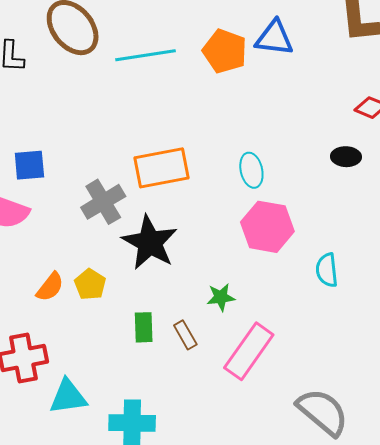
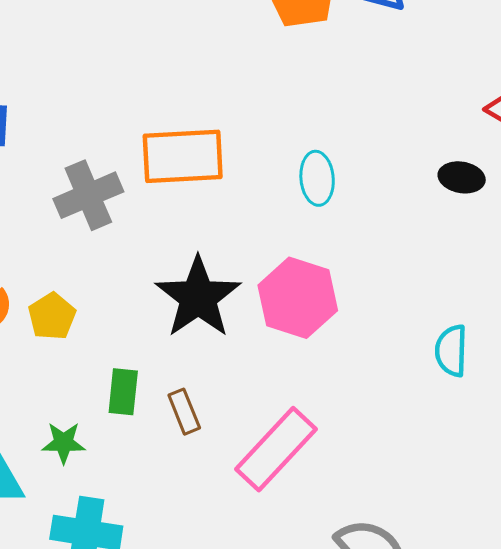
pink hexagon: (267, 227) -> (298, 298), moved
black star: (150, 243) -> (198, 297), moved
cyan semicircle: (327, 270) -> (451, 351), moved
green star: (221, 297) -> (64, 443), moved

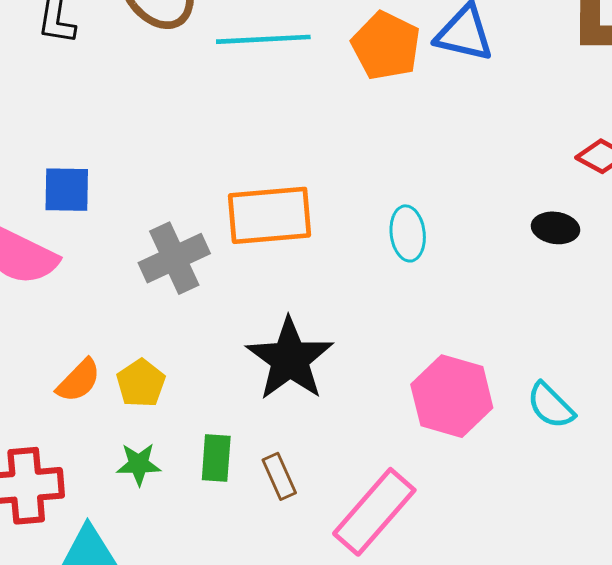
pink hexagon: (298, 298) -> (452, 396), moved
cyan semicircle: (451, 351) -> (551, 406), turned -45
green star: (64, 443) -> (139, 464), moved

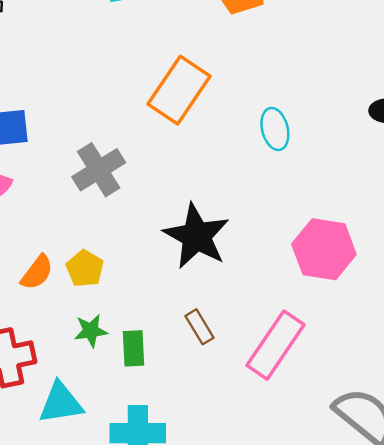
orange rectangle: (270, 215) -> (179, 90), moved, turned -44
green rectangle: (216, 458) -> (133, 348), moved

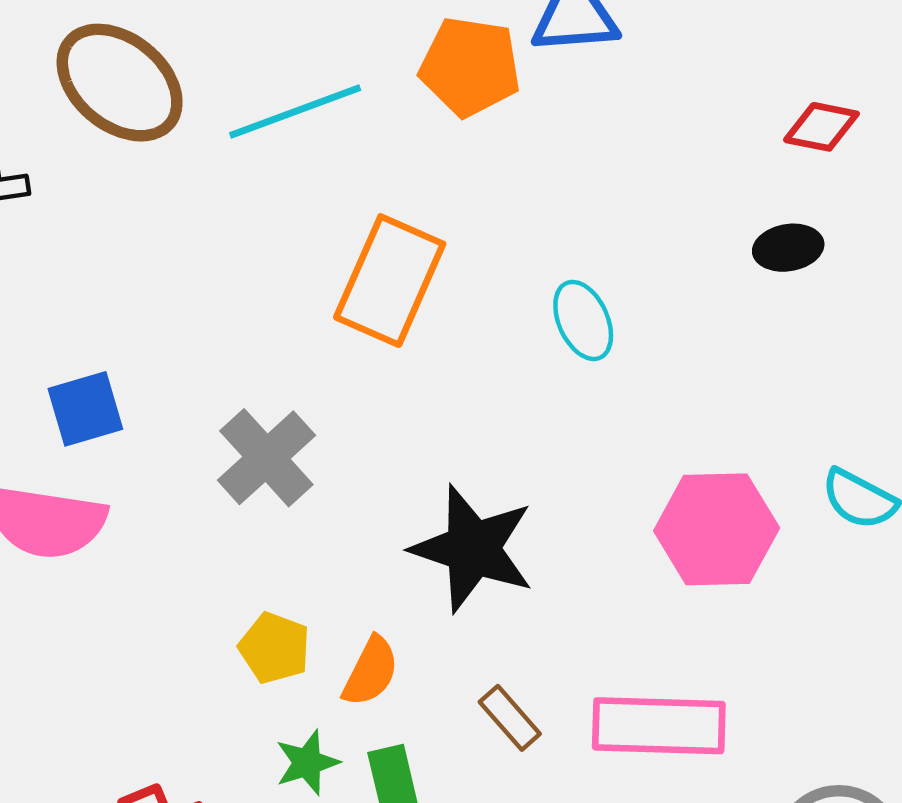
orange semicircle: (37, 272) -> (371, 671), moved
pink rectangle: (276, 345) -> (659, 726), turned 68

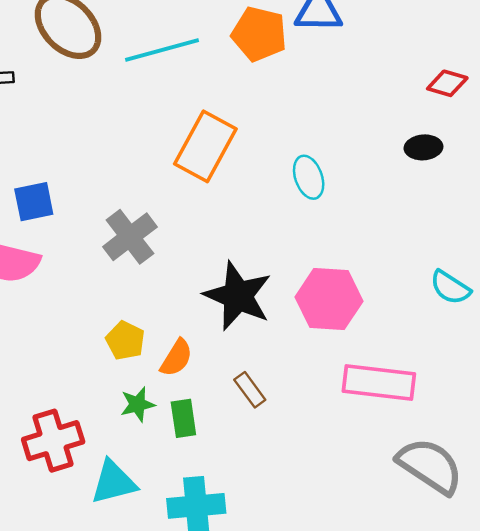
pink hexagon: (717, 529) -> (329, 299), moved
pink rectangle: (659, 726) -> (379, 383), moved

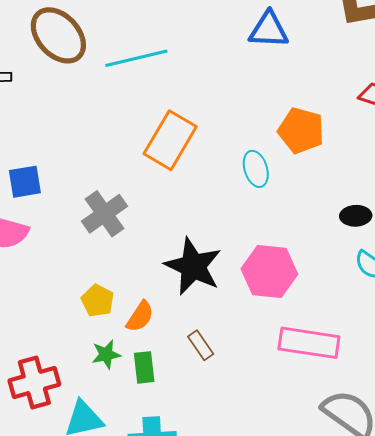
orange pentagon: (259, 34) -> (301, 131), moved
black ellipse: (423, 147) -> (356, 216), moved

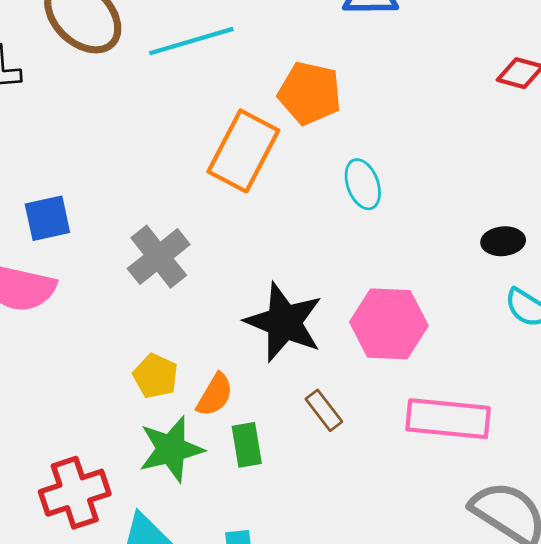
orange pentagon: (301, 131) -> (310, 93), moved
brown rectangle: (201, 345) -> (324, 410), moved
green star: (106, 354) -> (171, 449), size x1.6
green rectangle: (144, 367) -> (247, 445), moved

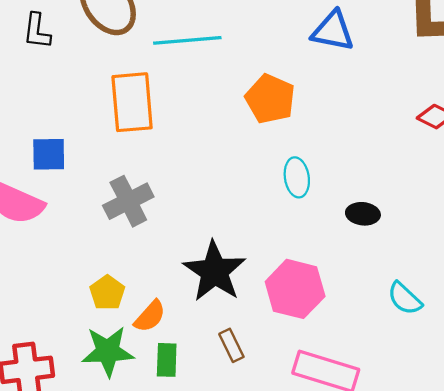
orange rectangle: (243, 151) -> (132, 102), moved, turned -44
black ellipse: (503, 241) -> (363, 214), moved

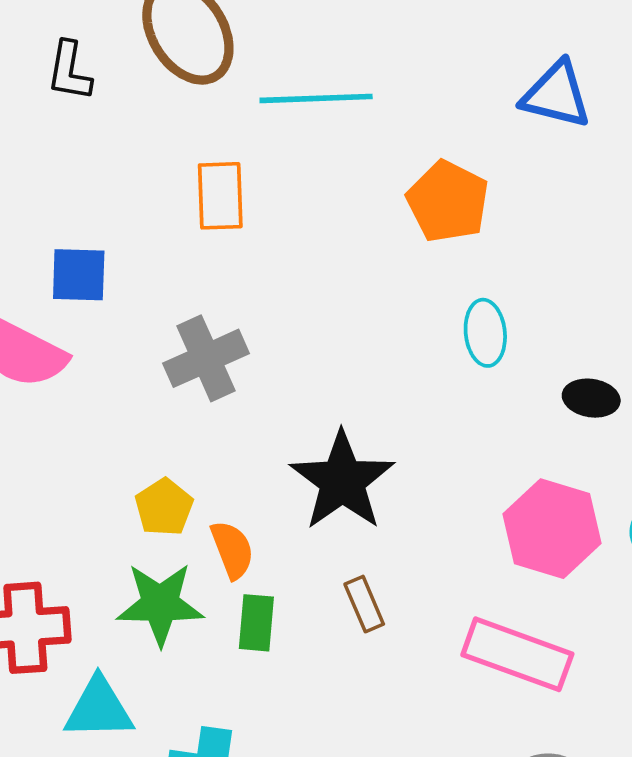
orange rectangle: (132, 102) -> (220, 196), size x0.7
pink hexagon: (295, 289) -> (552, 529), moved
orange semicircle: (150, 316) -> (232, 550), turned -66

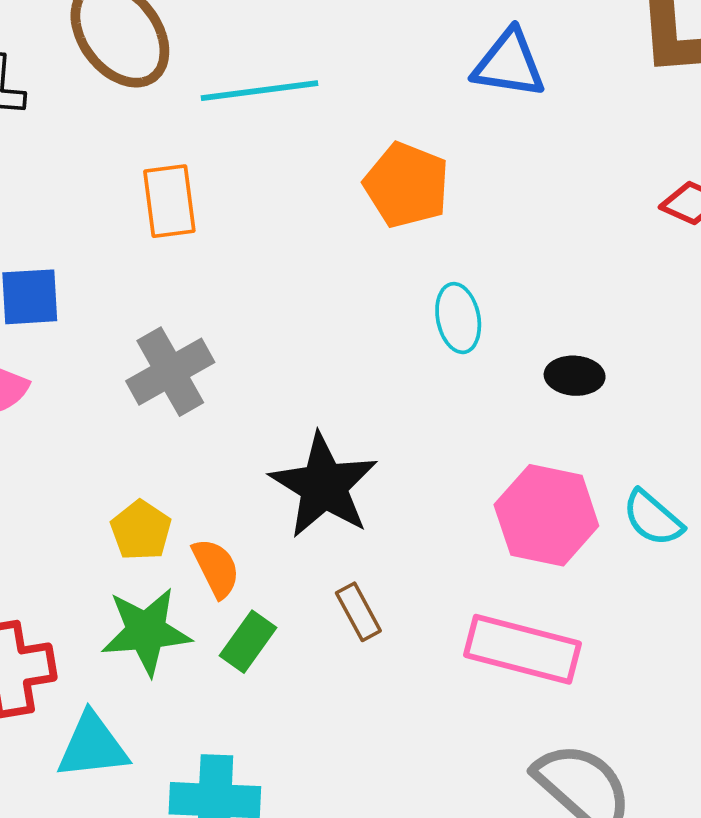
green rectangle: (256, 623) -> (248, 642), turned 36

